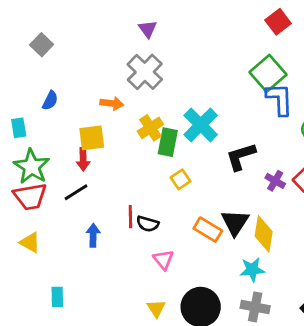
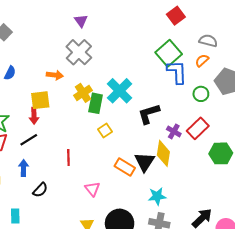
black semicircle: (148, 224) -> (40, 190), moved, turned -63
yellow diamond: (264, 234) -> (163, 153), moved
blue arrow: (93, 235) -> (24, 168), moved

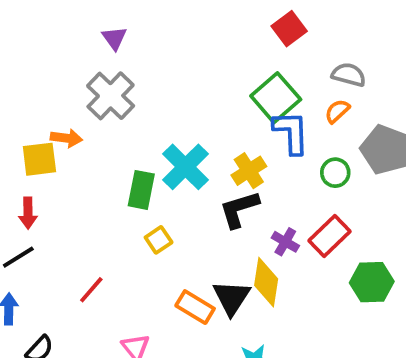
yellow cross: (83, 93) -> (249, 171), moved
yellow square: (40, 100) -> (39, 159), moved
red line: (68, 158) -> (91, 290), turned 42

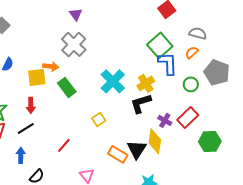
green rectangle: (141, 190) -> (67, 87), moved, turned -48

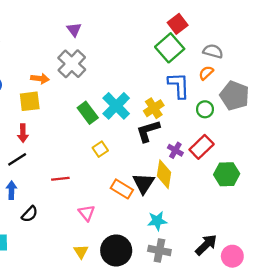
green square: (160, 45) -> (170, 48), moved
orange arrow: (51, 66) -> (40, 79), moved
green rectangle: (67, 87) -> (88, 113), moved
red line: (64, 145) -> (60, 179), turned 42

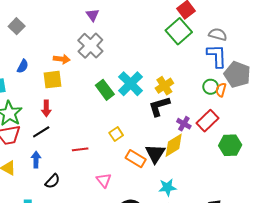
orange semicircle: (206, 73) -> (221, 90), moved, turned -32
blue L-shape: (179, 85) -> (217, 56), moved
yellow square: (100, 149) -> (116, 134), moved
yellow diamond: (164, 174) -> (174, 145), turned 50

